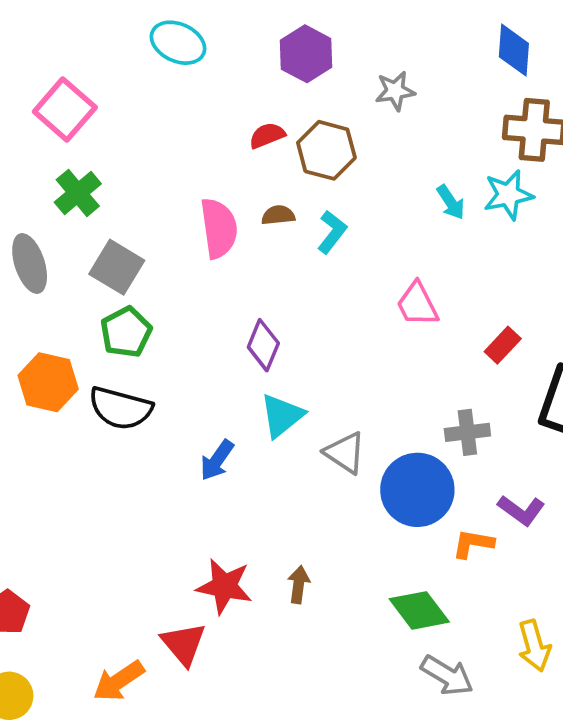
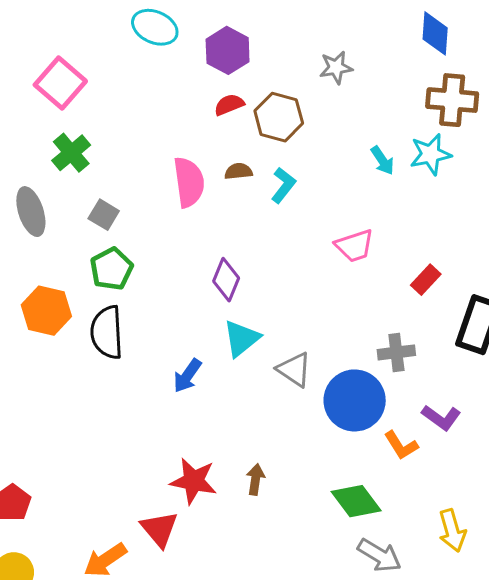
purple hexagon: (306, 54) -> (228, 50), moved
gray square: (117, 267) -> (104, 215), size x0.7
pink trapezoid: (417, 304) -> (355, 246), turned -81
black semicircle: (120, 408) -> (107, 332), turned 72
orange L-shape: (473, 544) -> (401, 445), turned -132

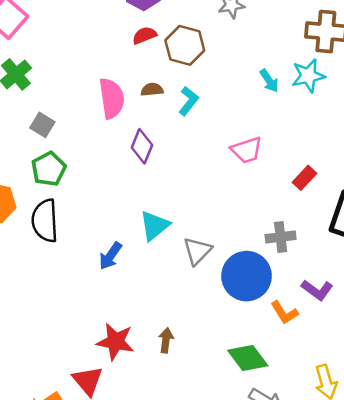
purple diamond: (226, 280) -> (142, 146), moved
gray triangle: (294, 370) -> (197, 251), turned 40

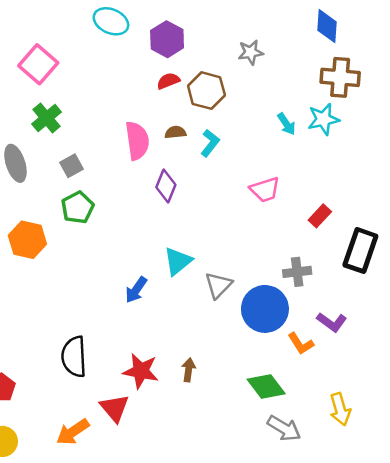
gray square: (42, 125) -> (72, 166), turned 30
black semicircle: (45, 221) -> (74, 357), moved

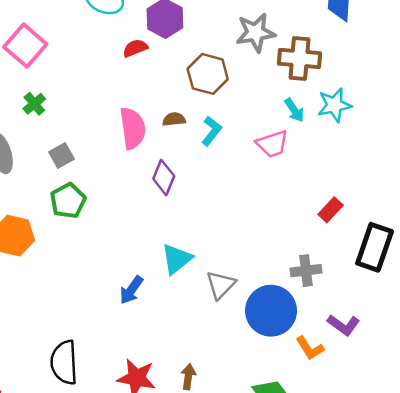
gray star: (251, 52) -> (256, 33), size x1.4
brown cross: (340, 77) -> (299, 58), moved
red semicircle: (168, 81) -> (135, 48), moved
green cross: (47, 118) -> (34, 104), size x0.7
pink trapezoid: (265, 190) -> (272, 144), moved

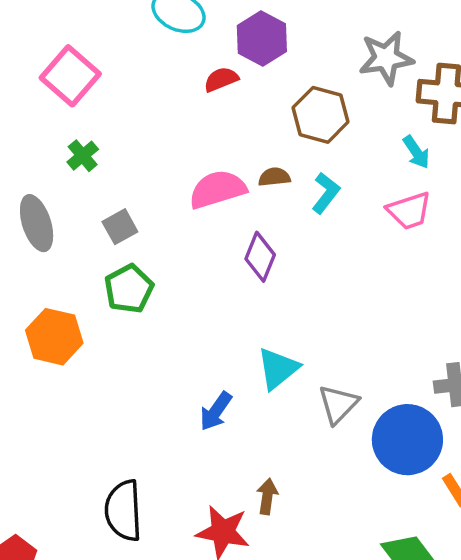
cyan arrow: (294, 110) -> (416, 152), moved
pink semicircle: (133, 128) -> (218, 189), turned -99
brown arrow: (188, 377) -> (267, 496), moved

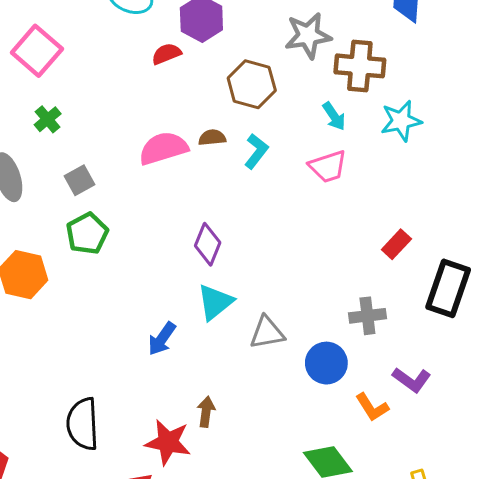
purple diamond: (260, 257) -> (208, 244), moved
gray triangle: (338, 404) -> (267, 333), turned 36
blue circle: (407, 440) -> (326, 363), size x0.7

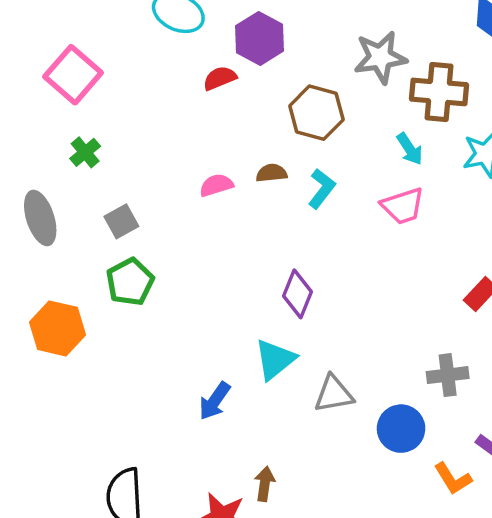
pink semicircle: (163, 148) -> (216, 185), size x0.6
purple diamond: (208, 244) -> (297, 294), moved

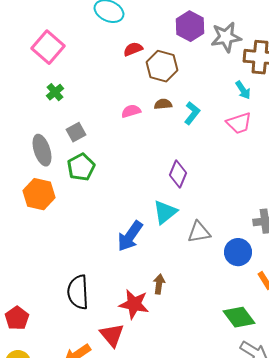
purple hexagon: (259, 38) -> (190, 26), moved
brown hexagon: (316, 113) -> (162, 66), moved
gray ellipse: (40, 218) -> (42, 150), moved
blue arrow: (215, 401) -> (130, 236), size x1.4

